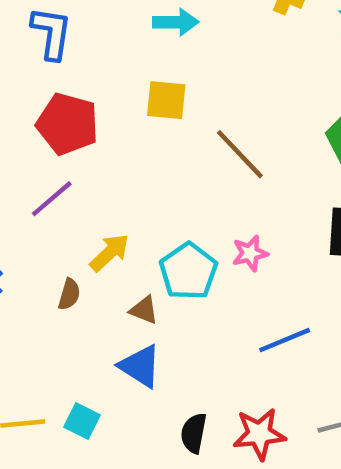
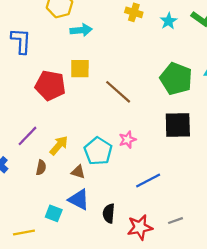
red pentagon: (67, 124) -> (50, 86), moved
purple line: (52, 199) -> (27, 136), moved
cyan square: (82, 421) -> (54, 213), moved
black semicircle: (194, 433) -> (109, 213), moved

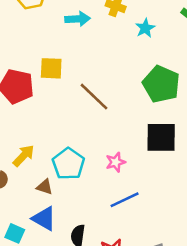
cyan star: (169, 21) -> (145, 28), moved
cyan arrow: (81, 30) -> (78, 19), moved
pink star: (127, 140) -> (116, 162), moved

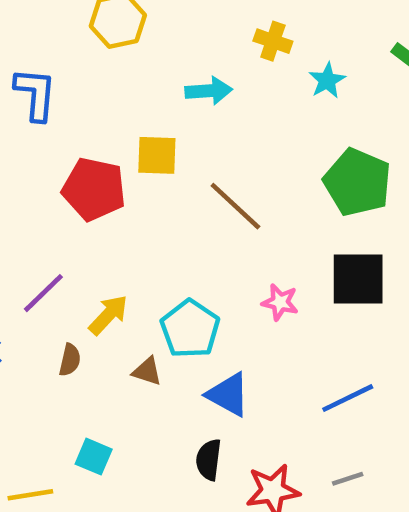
cyan arrow: (78, 19) -> (209, 91), moved
pink star: (116, 162) -> (280, 302), moved, turned 30
blue line: (125, 200) -> (348, 398), moved
blue triangle: (44, 219) -> (228, 395), moved

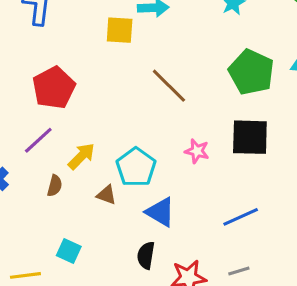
yellow square: (157, 155) -> (120, 30), moved
red pentagon: (94, 189) -> (54, 88), moved, turned 30

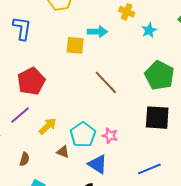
pink star: (197, 151) -> (110, 136), moved
brown semicircle: (55, 186) -> (24, 159), moved

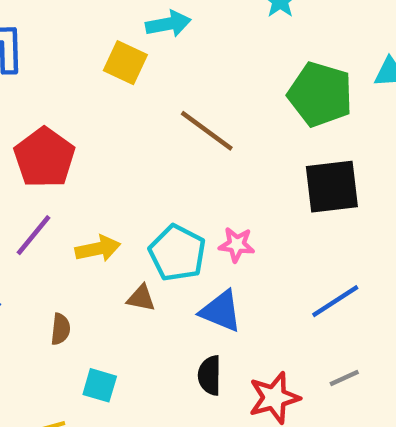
yellow square: (75, 45) -> (125, 63), turned 30
yellow arrow: (48, 126) -> (98, 249), turned 42

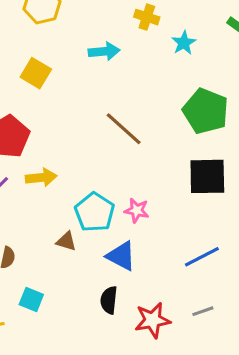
yellow square: (125, 63) -> (36, 73), moved
yellow arrow: (98, 249) -> (41, 178), moved

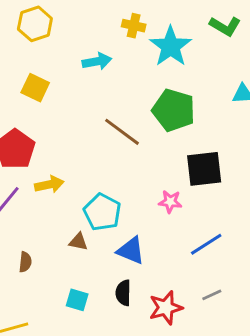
cyan star: (184, 43) -> (171, 46), size x1.8
green pentagon: (206, 111) -> (174, 110), moved
pink star: (137, 210) -> (170, 202), moved
cyan square: (31, 299) -> (77, 300), moved

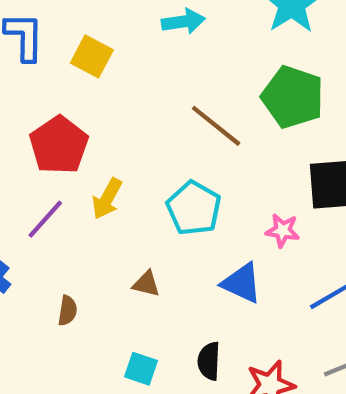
yellow arrow: (49, 184) -> (107, 199), turned 128
cyan pentagon: (102, 212) -> (194, 208), moved
blue triangle: (131, 251) -> (242, 283), moved

